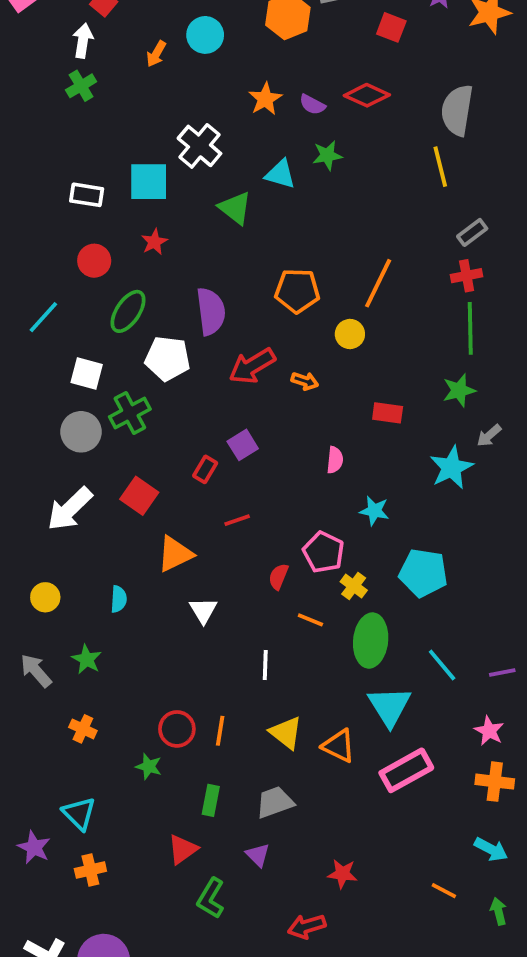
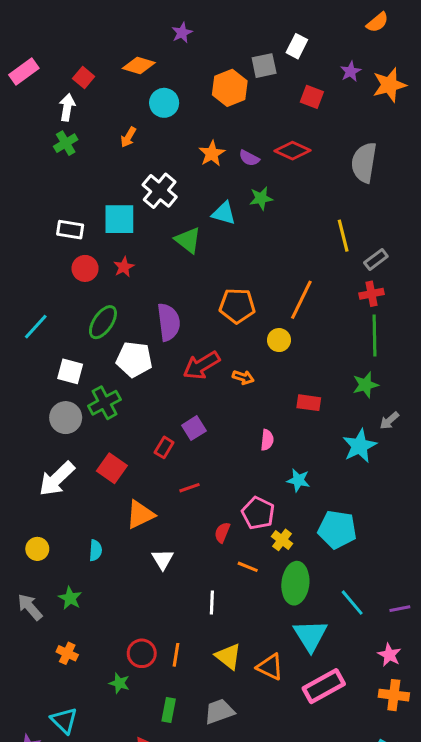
orange arrow: (156, 54) -> (128, 137), moved
yellow line: (440, 167) -> (343, 236), moved
red circle: (94, 261) -> (85, 268), moved

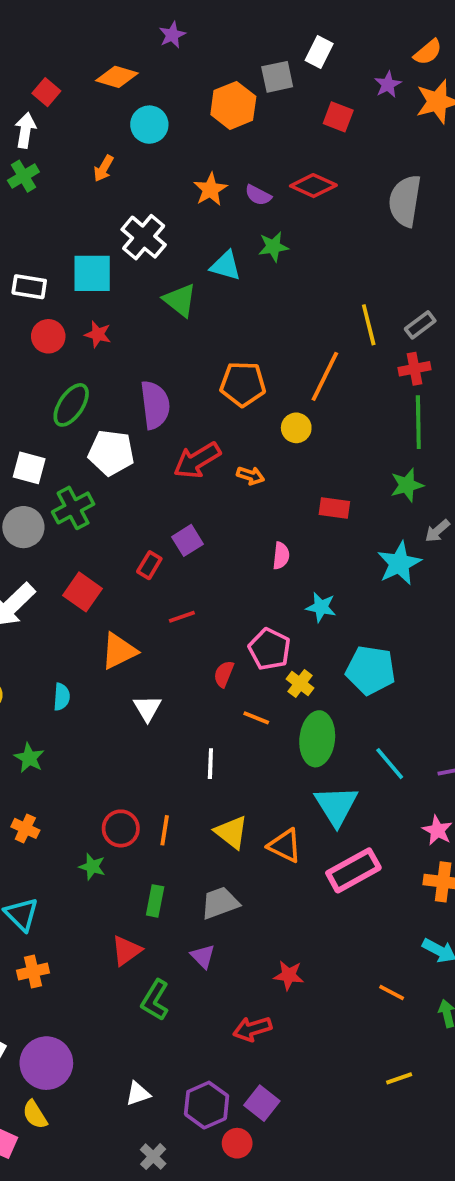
orange semicircle: (377, 22) -> (428, 52), moved
yellow line: (343, 236) -> (369, 325), moved
red star: (124, 267) -> (98, 334), turned -30

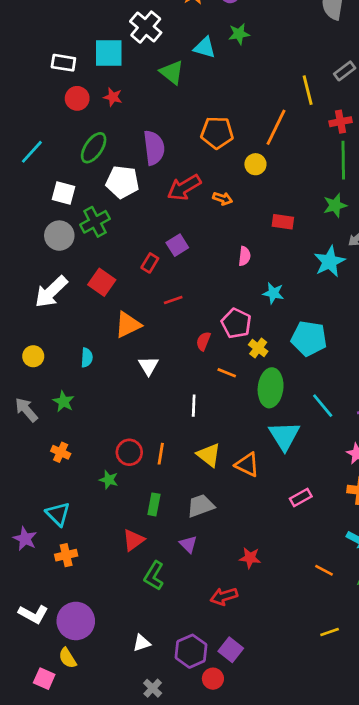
gray rectangle: (420, 325) -> (345, 71), moved
pink rectangle: (353, 870) -> (301, 498), moved, size x0.6

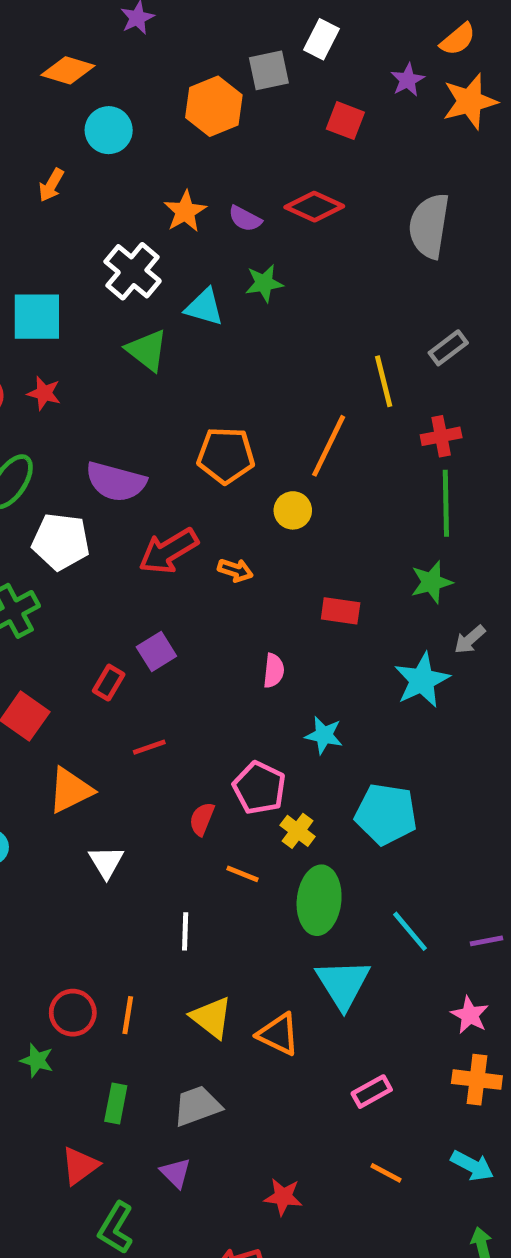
white cross: (146, 27) -> (133, 271), moved
purple semicircle: (154, 148) -> (116, 482), turned 112
orange line: (324, 570) -> (386, 1173), moved

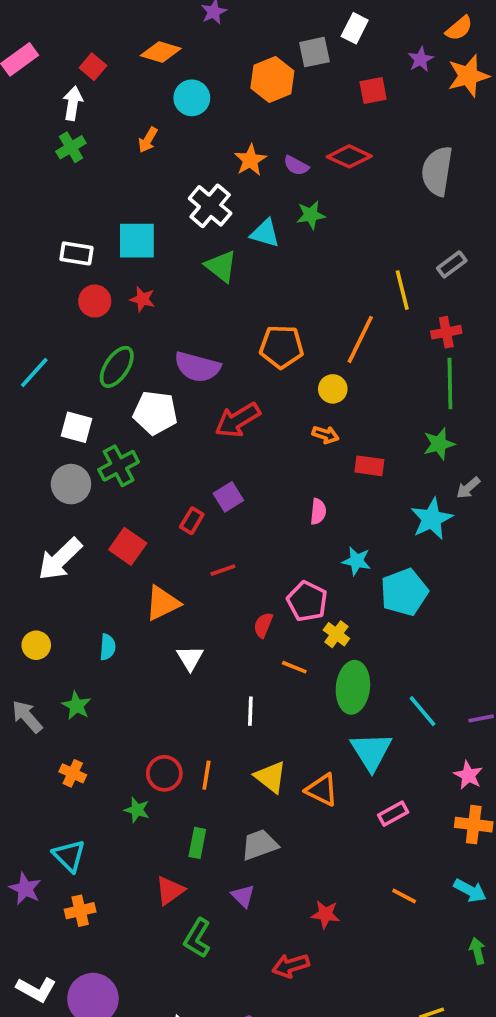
red square: (345, 121) -> (373, 90), turned -32
orange arrow: (235, 570) -> (325, 435), moved
cyan pentagon: (386, 814) -> (404, 592), moved, turned -30
pink rectangle: (372, 1092) -> (393, 814), moved

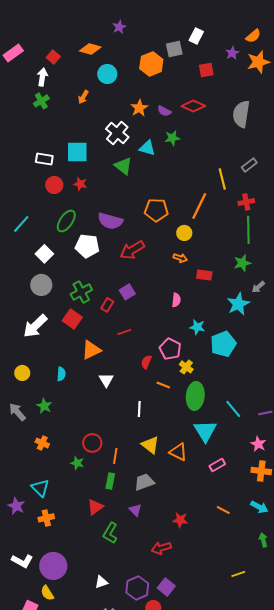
white square: (76, 427) -> (44, 254), turned 30
green cross: (119, 466) -> (81, 292), moved
orange line: (206, 775) -> (115, 456), moved

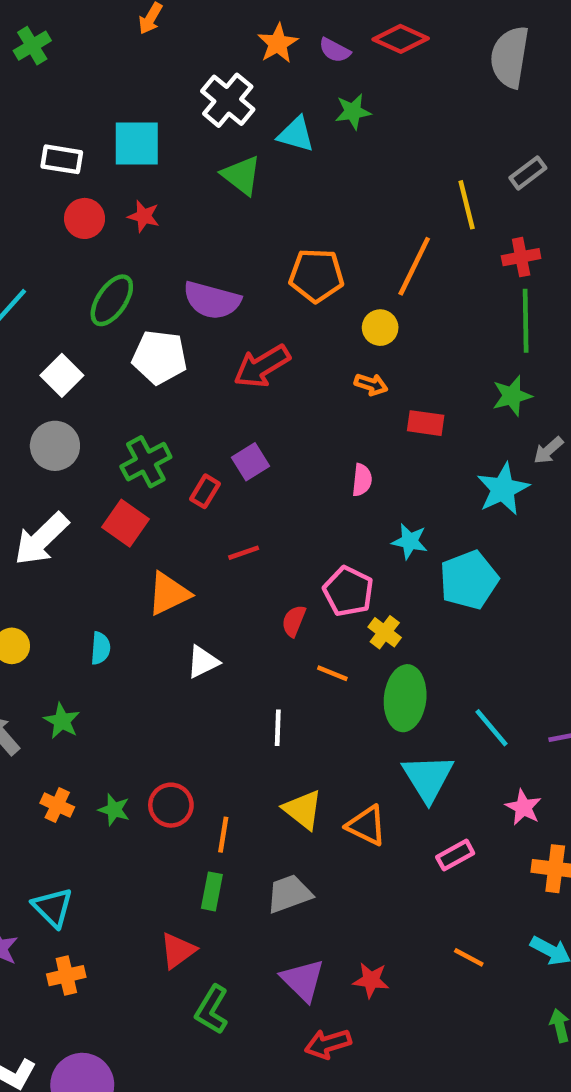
green cross: (41, 101) -> (32, 46), moved
white triangle: (106, 380) -> (203, 662), turned 35
pink star: (258, 444) -> (523, 807), moved
green star: (77, 463) -> (114, 810), moved
purple triangle: (135, 510) -> (303, 980), moved, size x1.5

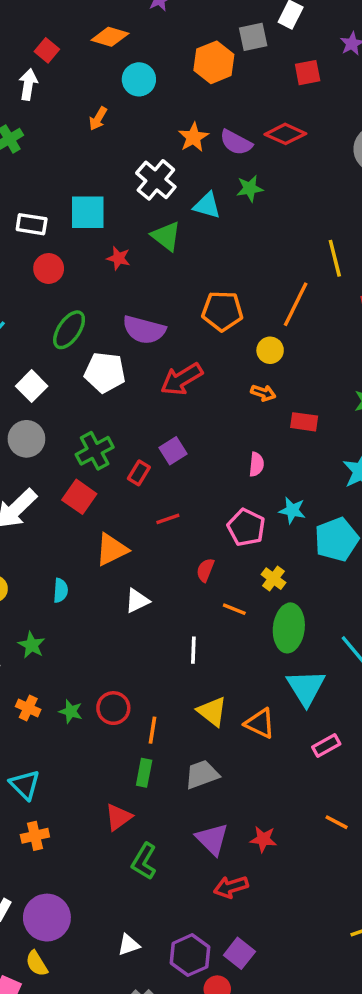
purple semicircle: (335, 50) -> (236, 142), size x1.4
red star: (144, 216) -> (118, 258), moved
pink pentagon: (348, 591) -> (246, 527), moved

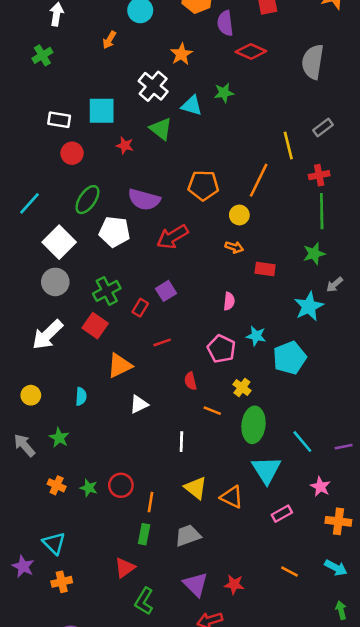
purple semicircle: (236, 142) -> (225, 23), moved, turned 55
white square: (32, 386) -> (59, 242), size x1.4
red semicircle: (205, 570) -> (190, 381), turned -36

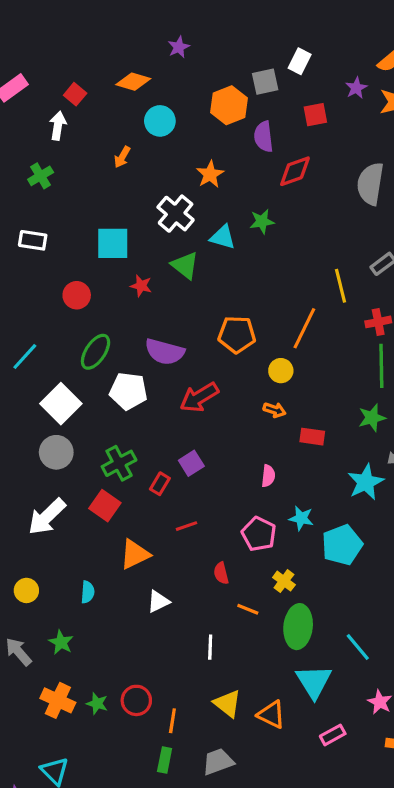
red diamond: (251, 52) -> (295, 171), turned -44
white rectangle: (59, 120) -> (33, 240), moved
orange cross: (57, 485) -> (58, 700), size x1.5

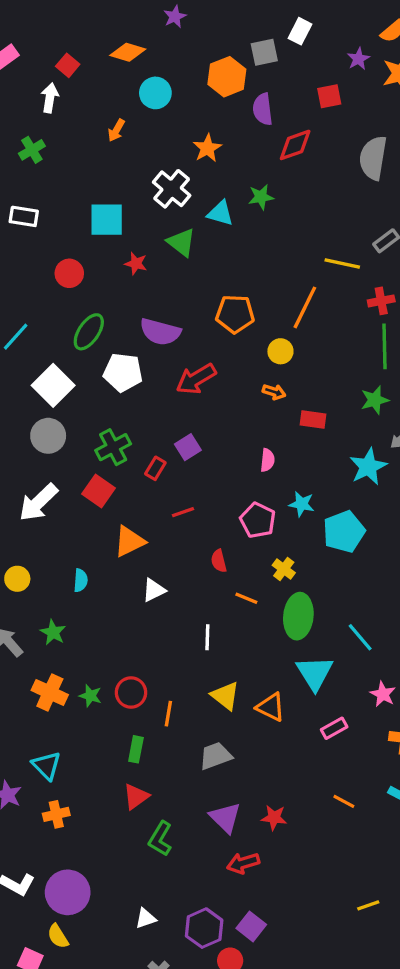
red square: (315, 115) -> (329, 96), moved
yellow line: (340, 286) -> (342, 264), turned -64
green rectangle: (165, 760) -> (136, 749), moved

